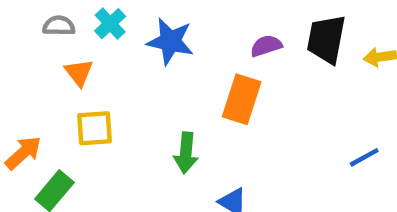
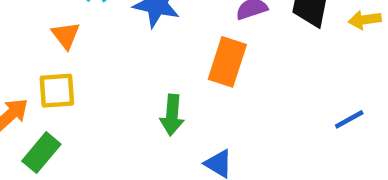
yellow square: (95, 128) -> (57, 91), moved

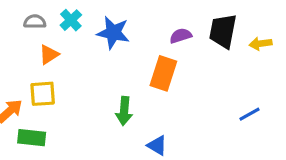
orange triangle: (66, 35) -> (49, 55), turned 35
green rectangle: (41, 153) -> (32, 138), turned 56

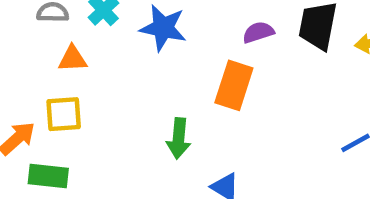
orange triangle: (49, 55) -> (73, 59), turned 30

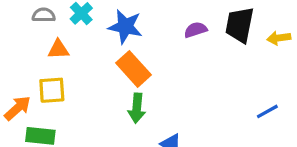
orange rectangle: (234, 85) -> (133, 69), moved, turned -60

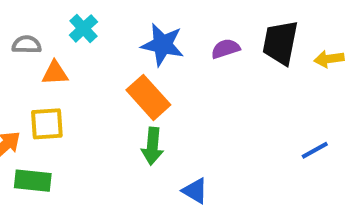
gray semicircle: (44, 15) -> (27, 45), moved
blue star: (125, 27) -> (163, 45), moved

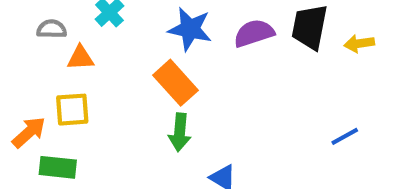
purple semicircle: (225, 49) -> (254, 33), size x1.4

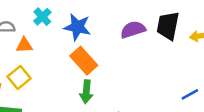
blue star: (190, 29) -> (77, 27), moved
yellow square: (72, 110) -> (19, 77), turned -35

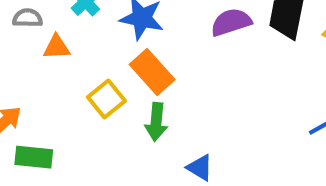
yellow square: (19, 77) -> (106, 99), moved

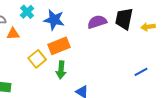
orange rectangle: (152, 72) -> (59, 46), turned -70

